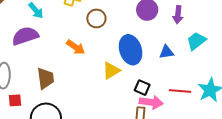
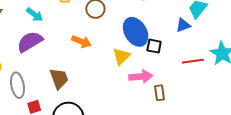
blue triangle: (166, 52) -> (183, 25), moved
black square: (142, 88) -> (154, 46), moved
pink arrow: (151, 102) -> (141, 77), moved

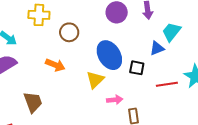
black square: (154, 46) -> (137, 68), moved
pink arrow: (141, 77) -> (115, 100), size x0.7

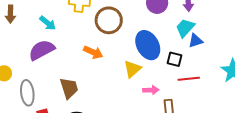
brown circle: (69, 32) -> (109, 20), size x1.4
cyan trapezoid: (171, 32) -> (185, 28), moved
red line: (167, 84) -> (189, 79), moved

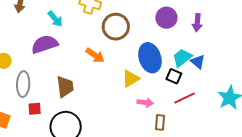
cyan trapezoid: (185, 28) -> (182, 58), moved
blue triangle: (196, 41) -> (198, 62), turned 49
red line: (189, 79) -> (185, 98), turned -30

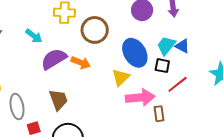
purple semicircle: (45, 44) -> (54, 59), moved
pink arrow: (145, 103) -> (140, 98), size x1.8

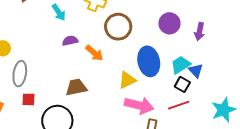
purple semicircle: (54, 59) -> (70, 41), size x0.6
black square: (162, 66) -> (182, 84), moved
brown trapezoid: (58, 100) -> (76, 87), moved, turned -100

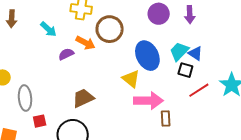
orange arrow: (94, 53) -> (85, 43), moved
yellow triangle: (127, 80) -> (131, 79), turned -42
red line: (179, 105) -> (199, 90), moved

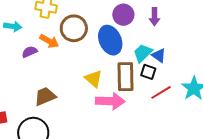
cyan arrow: (48, 29) -> (13, 26), turned -36
blue ellipse: (147, 56) -> (110, 40), moved
brown rectangle: (166, 118) -> (125, 77), moved, size x1.8

